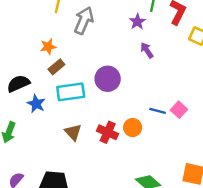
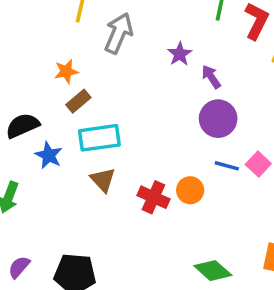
purple star: (137, 22) -> (180, 54), moved
purple circle: (108, 79) -> (218, 119), moved
brown triangle: (73, 132) -> (103, 180), moved

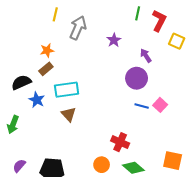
purple arrow: (211, 77) -> (146, 56), moved
brown rectangle: (78, 101) -> (46, 69), moved
orange circle: (190, 190) -> (102, 165), moved
red cross: (153, 197) -> (120, 142), moved

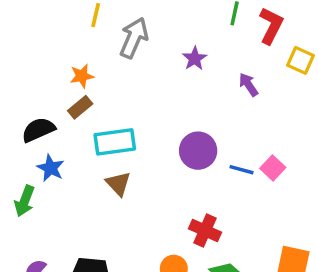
purple circle: (137, 78) -> (198, 151), moved
blue star: (37, 100) -> (51, 168), moved

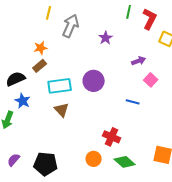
purple arrow: (248, 85) -> (139, 61), moved, turned 104
purple circle: (198, 151) -> (94, 81), moved
pink square: (273, 168) -> (151, 80), moved

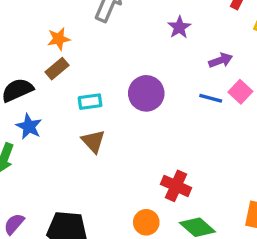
purple star: (106, 38) -> (179, 27), moved
cyan rectangle: (60, 86) -> (90, 102), size x0.6
blue line: (133, 102) -> (211, 98), moved

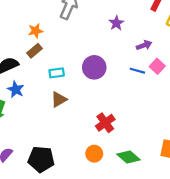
brown triangle: (93, 141) -> (59, 99), turned 42
red cross: (176, 186) -> (105, 123), moved, turned 30

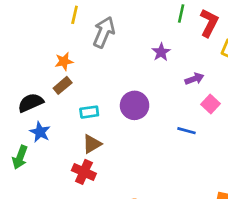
blue line: (137, 71) -> (186, 131), moved
red cross: (105, 123) -> (84, 172), moved, turned -30

